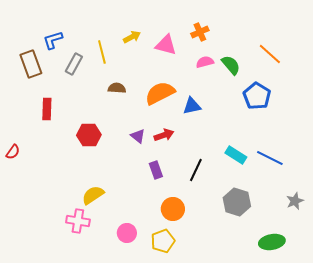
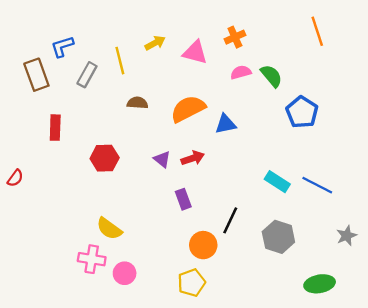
orange line: (270, 54) -> (317, 31), moved, turned 30
black line: (196, 170) -> (230, 220), moved
yellow semicircle: (93, 195) -> (109, 229), turned -110
pink circle: (127, 233) -> (125, 273), moved

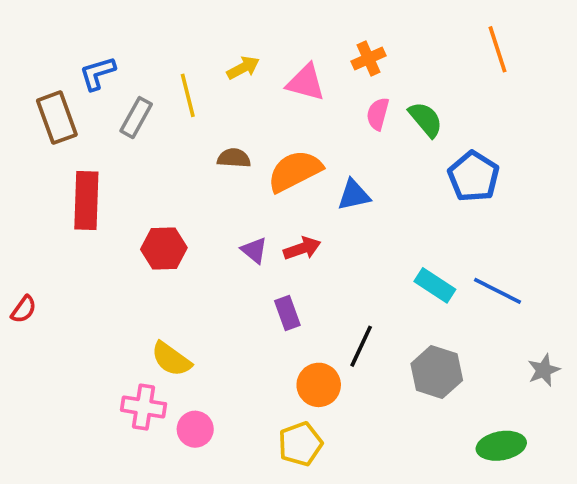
pink semicircle: (241, 72) -> (378, 114), turned -60
brown semicircle: (137, 103) -> (234, 158), moved
red rectangle: (55, 128) -> (86, 201), size x1.4
red semicircle: (15, 178) -> (24, 309), moved

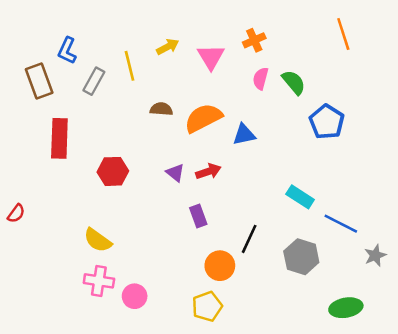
blue L-shape: (97, 73) -> (67, 51), turned -48
pink triangle: (306, 83) -> (211, 57), turned 44
blue line: (498, 291) -> (341, 224), moved
yellow semicircle: (171, 359) -> (98, 240), moved

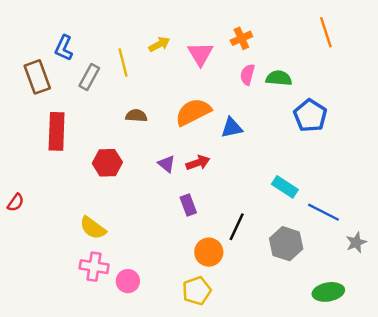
green semicircle: (294, 82) -> (279, 78), turned -45
brown semicircle: (161, 109) -> (136, 116), moved

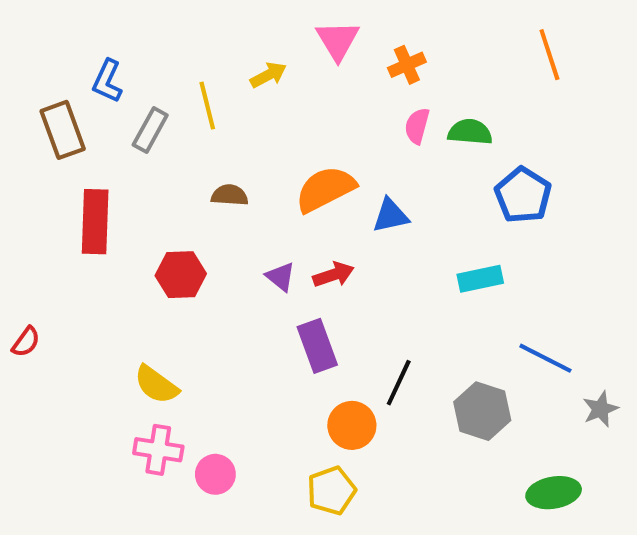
pink triangle: (200, 54) -> (338, 40), moved
cyan rectangle: (285, 187) -> (480, 279), moved, turned -45
purple rectangle: (188, 205) -> (317, 346), size x1.4

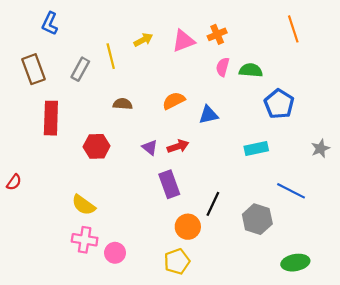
pink triangle: (338, 40) -> (183, 41), moved, turned 40
blue L-shape: (107, 81) -> (50, 24), moved
orange semicircle: (325, 189) -> (174, 101), size x0.7
gray star: (600, 409) -> (320, 148), moved

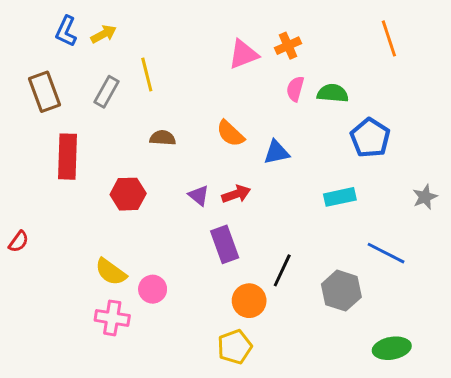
yellow arrow: (143, 40) -> (104, 34), moved
orange semicircle: (174, 101) -> (230, 134), turned -110
pink circle: (115, 253) -> (153, 289), moved

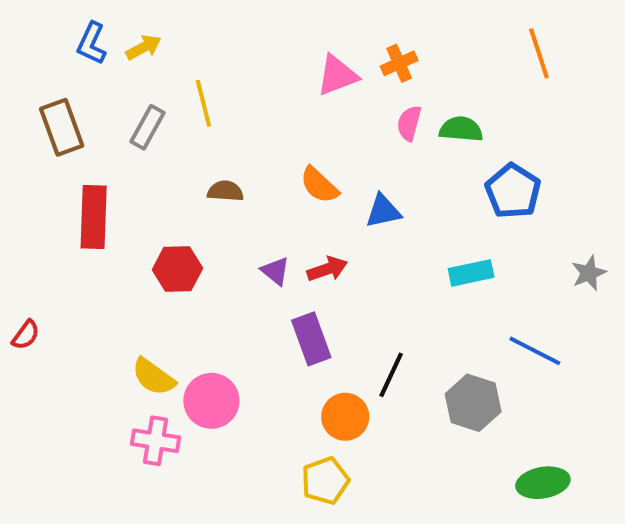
pink circle: (153, 289) -> (211, 401), size x1.4

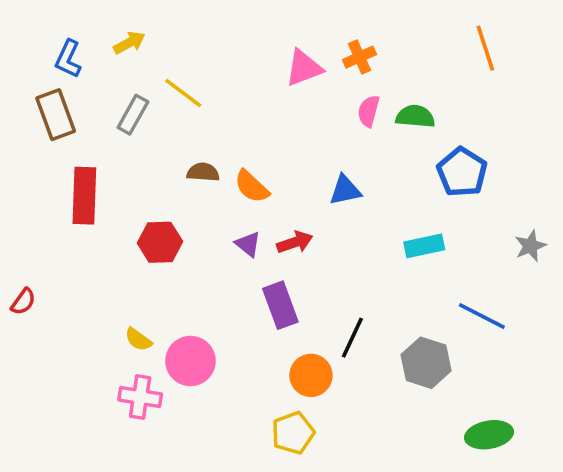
blue L-shape: (92, 43) -> (68, 59), moved
yellow line: (203, 103) -> (183, 93), turned -39
orange semicircle: (319, 185) -> (252, 187), moved
yellow semicircle: (153, 377) -> (138, 339), size x0.7

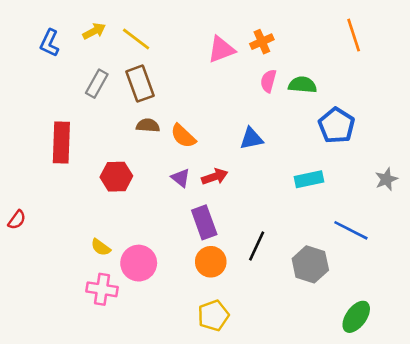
yellow line: (183, 93) -> (136, 39), moved
brown rectangle: (56, 115) -> (140, 84), moved
orange circle: (311, 375) -> (211, 262), moved
green ellipse: (489, 435) -> (356, 317), turned -44

